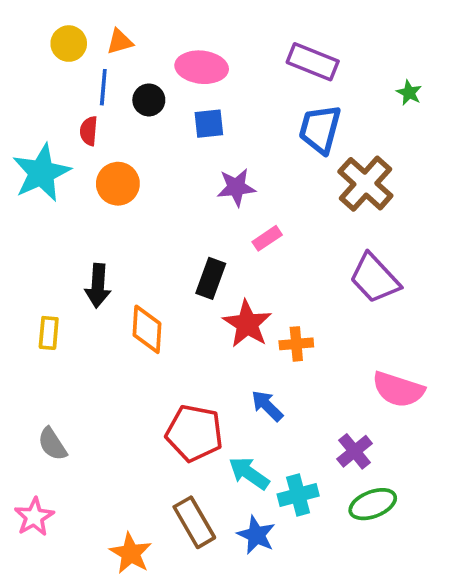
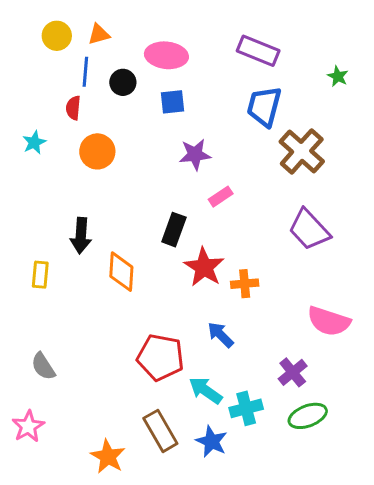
cyan star: (41, 173) -> (34, 142), size x0.5

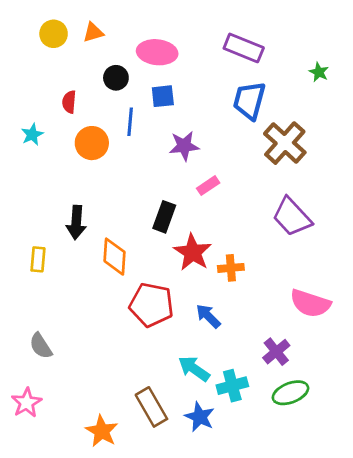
blue line: (85, 72) -> (130, 122), moved
red pentagon: (160, 357) -> (151, 305), moved

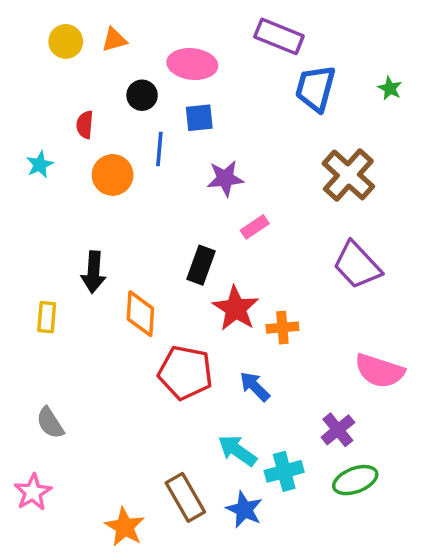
purple rectangle: (244, 48) -> (279, 36), moved
blue trapezoid: (249, 100) -> (315, 88), moved

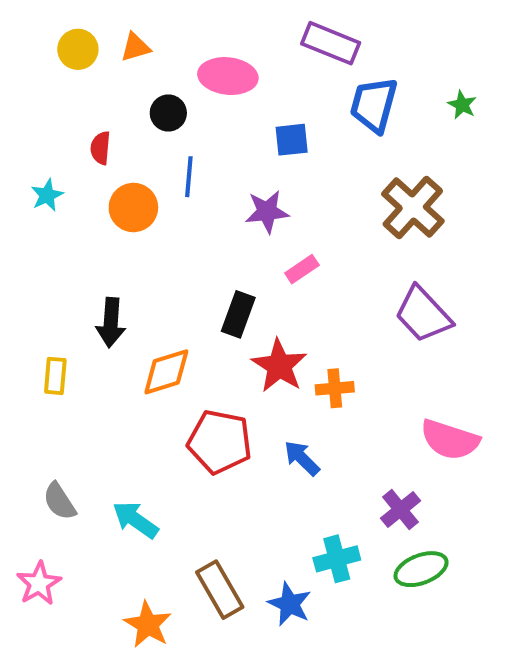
blue square: (199, 118) -> (292, 140), moved
orange diamond: (140, 314) -> (166, 372), turned 69
cyan arrow: (237, 451) -> (135, 520), moved

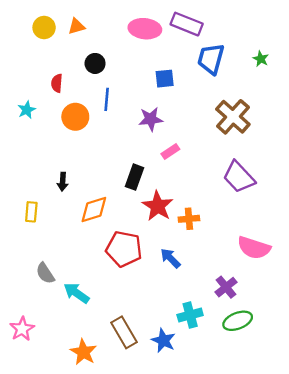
pink ellipse: (228, 76) -> (145, 29), moved
black arrow: (111, 323) -> (63, 182), size x0.7
gray semicircle: (59, 501) -> (45, 273), moved

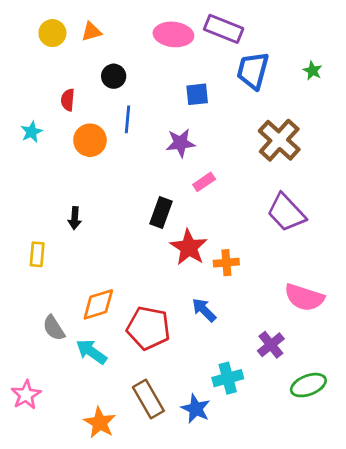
orange diamond: (94, 209) -> (98, 304), moved
red pentagon: (124, 249) -> (148, 328), moved
green ellipse: (238, 321) -> (308, 385), moved

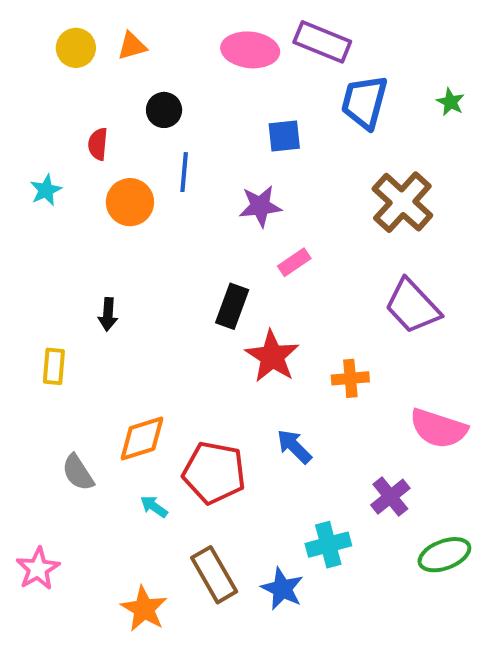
orange cross: (226, 263) -> (350, 378), moved
cyan arrow: (91, 352) -> (154, 507), moved, size x0.6

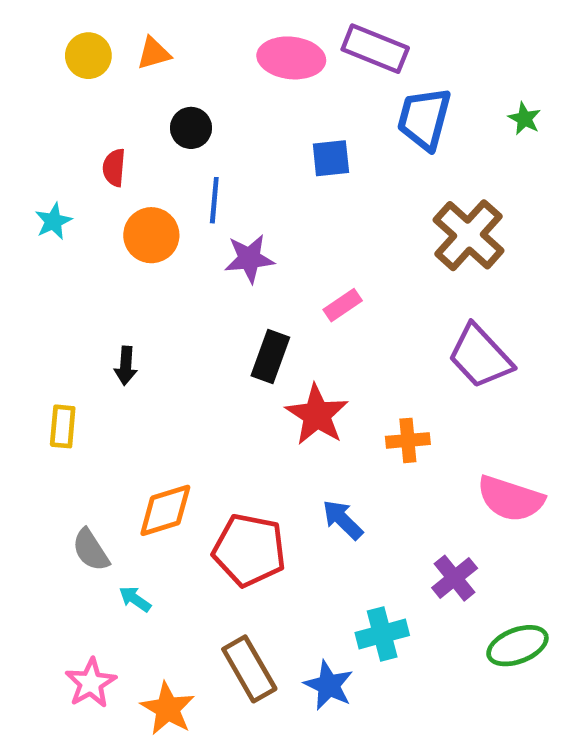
purple star: (260, 206) -> (249, 259), moved
cyan arrow: (154, 507) -> (135, 599), moved
pink star: (38, 569) -> (91, 683), moved

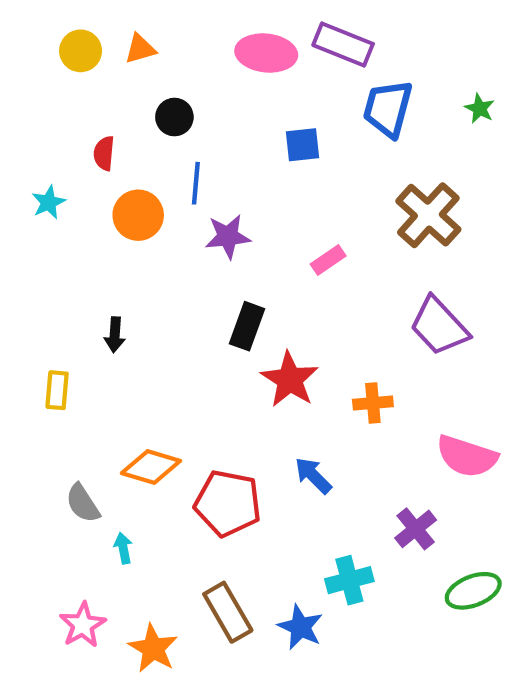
pink rectangle: (343, 305) -> (328, 260), moved
orange diamond: (165, 510) -> (151, 467), turned 34
cyan arrow: (135, 599) -> (123, 548), turned 44

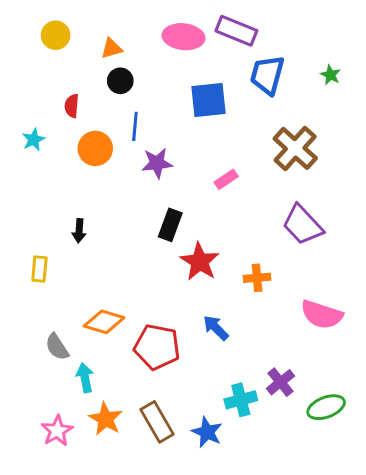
orange triangle: (140, 49) -> (111, 48), moved
blue square: (302, 145) -> (208, 100), size x1.5
purple cross: (416, 529) -> (281, 382), moved
cyan arrow: (123, 548) -> (85, 378), size x1.4
orange star: (153, 648) -> (106, 419), moved

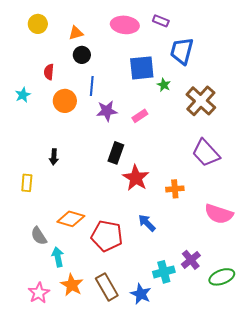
purple rectangle: (236, 31) -> (161, 21), size x0.6
green star: (331, 75) -> (164, 85), moved
pink rectangle: (226, 179) -> (140, 116), moved

